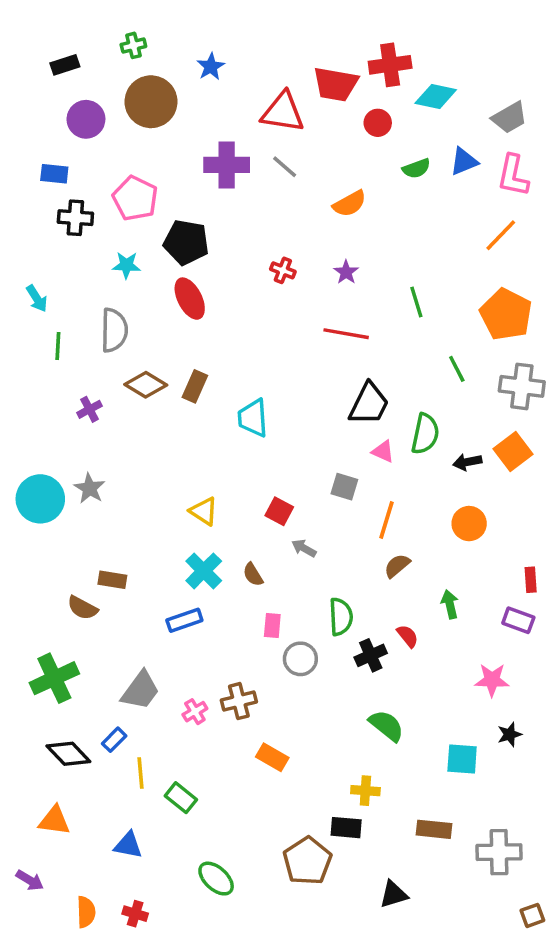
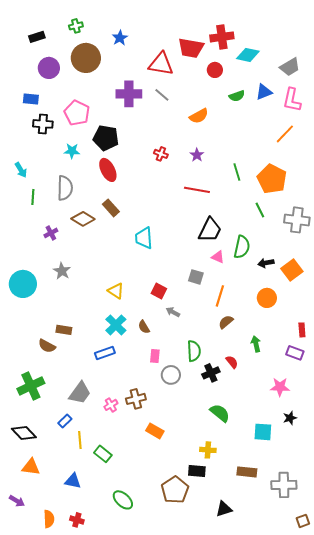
orange pentagon: (506, 314) -> (272, 179), moved
brown rectangle: (195, 386) -> (111, 208), moved, turned -66
orange square: (513, 451) -> (292, 270), moved
gray star: (89, 488) -> (62, 271), moved
black diamond: (68, 754) -> (24, 433), moved

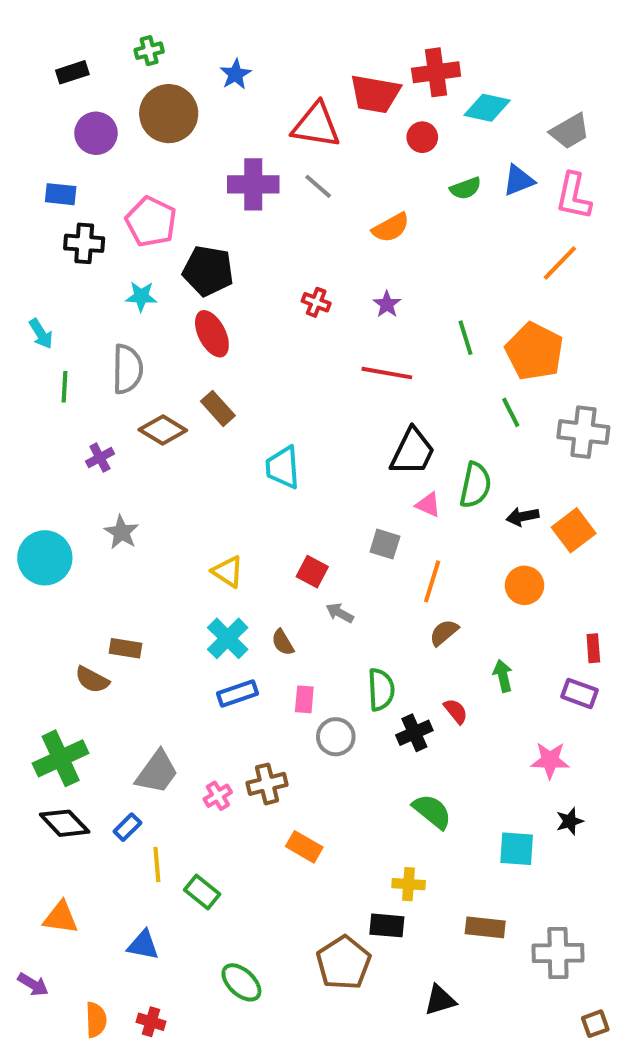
blue rectangle: (105, 353) -> (237, 693), moved
black diamond: (24, 433) -> (65, 823), moved

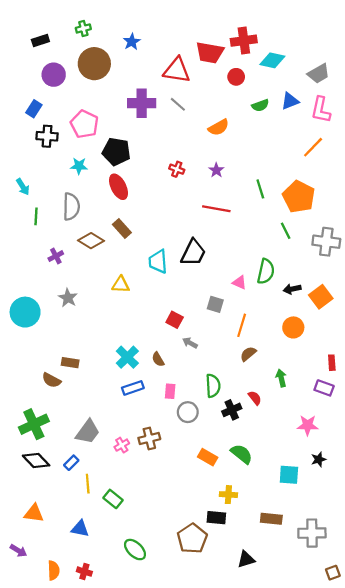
blue rectangle: (61, 194) -> (34, 109), turned -63
black trapezoid: (412, 452) -> (193, 253), moved
yellow triangle: (228, 572) -> (121, 285), moved, turned -30
orange rectangle: (304, 847) -> (208, 457), moved

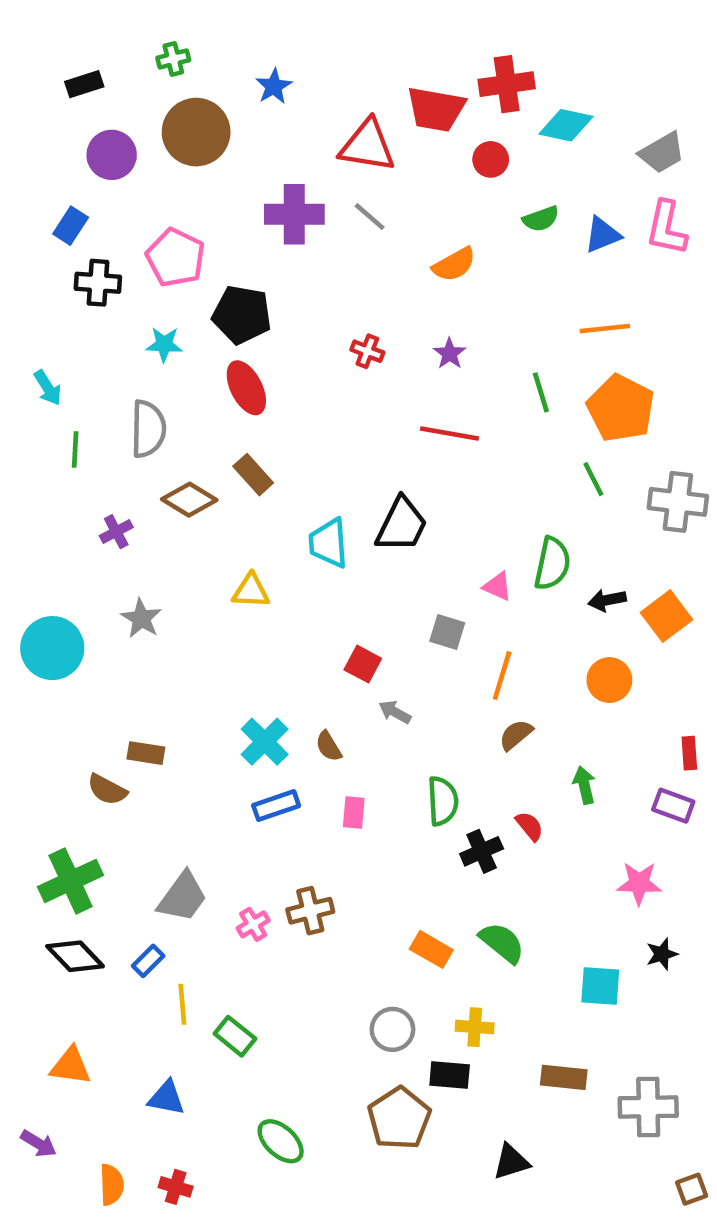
blue triangle: (290, 101) -> (603, 235), moved
orange line: (313, 147) -> (605, 328), moved, turned 40
gray circle: (188, 412) -> (392, 1029), moved

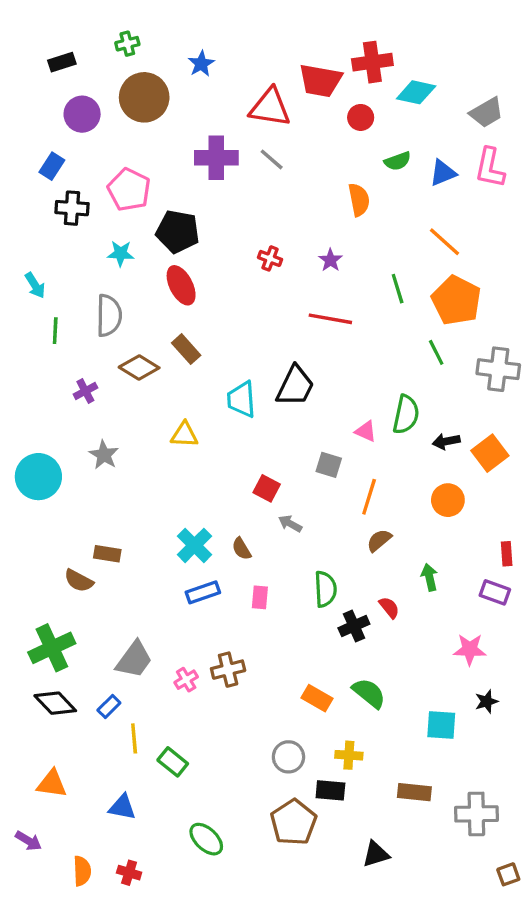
orange semicircle: (454, 264) -> (359, 200), moved, turned -72
orange line: (605, 328) -> (445, 242), turned 48

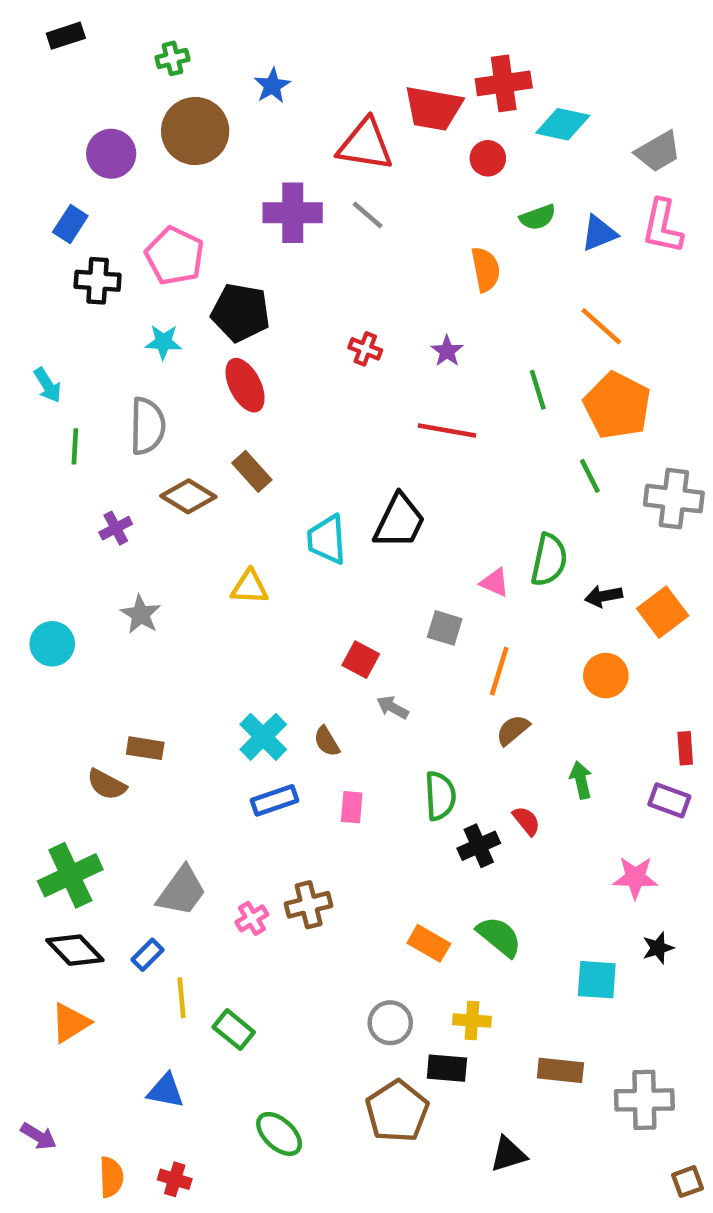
black rectangle: (62, 62) -> (66, 36), moved
cyan circle: (38, 477) -> (52, 644), size x0.7
orange triangle: (52, 784) -> (70, 1023), moved, turned -40

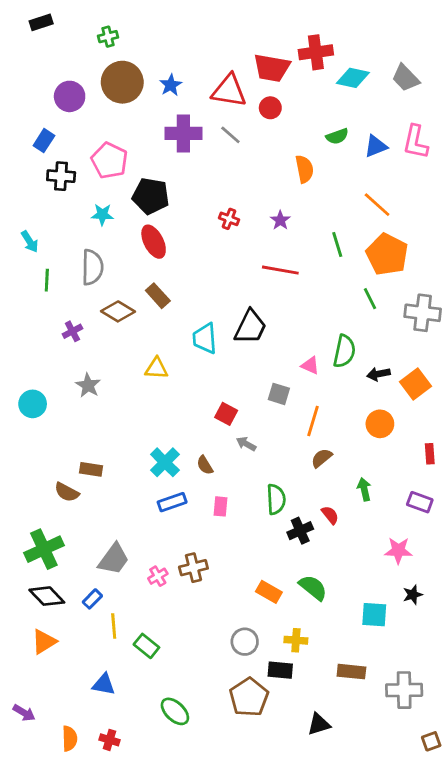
blue star: (272, 86) -> (171, 85), moved
gray trapezoid: (658, 151) -> (406, 78), moved, turned 76
red circle: (488, 158) -> (270, 108), moved
red rectangle: (685, 748) -> (430, 454), moved

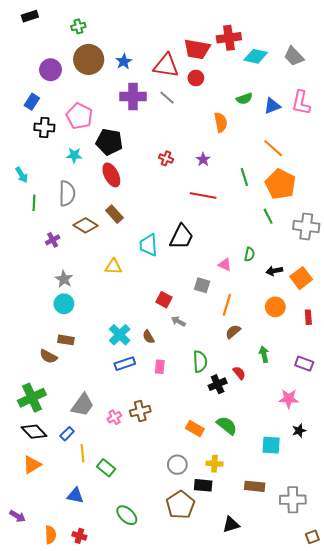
green semicircle: (344, 351) -> (250, 254), size x0.6
cyan circle: (33, 404) -> (64, 304), moved
red rectangle: (430, 454) -> (308, 317), moved

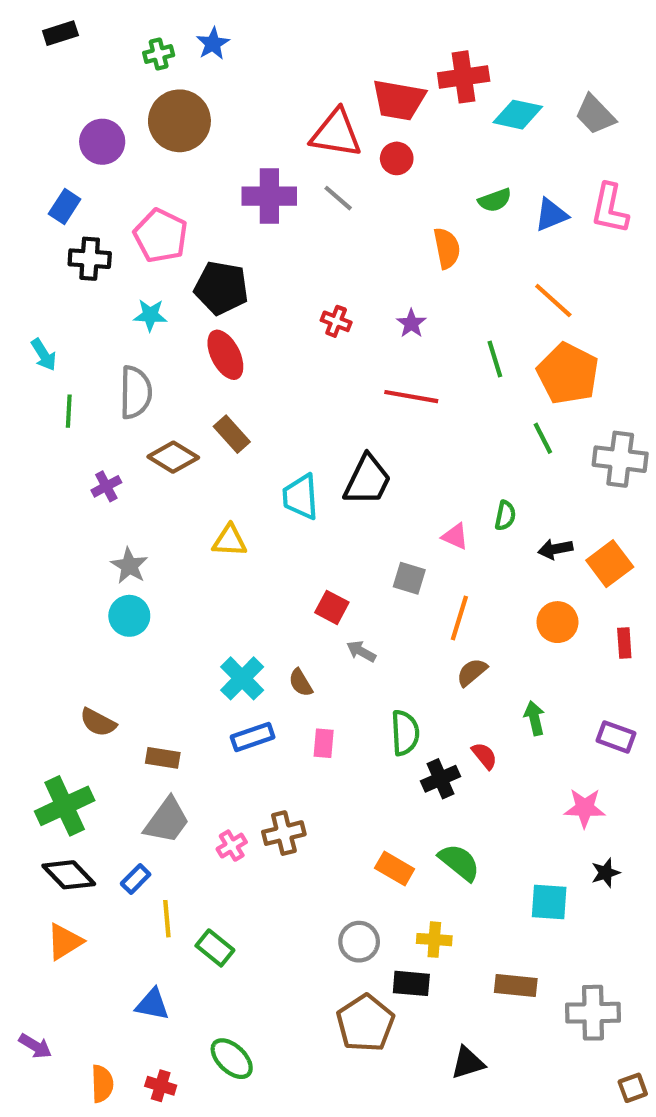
blue star: (124, 61) -> (213, 44), moved
brown rectangle: (66, 340) -> (163, 758), moved
green ellipse: (127, 515) -> (232, 1059), moved

